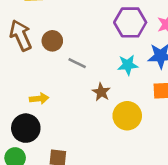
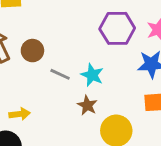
cyan star: (128, 65) -> (92, 75), moved, turned 30

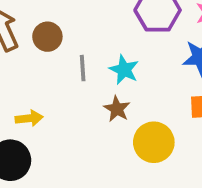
gray line: (60, 74) -> (83, 68), turned 60

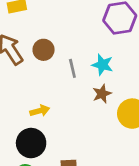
brown star: (117, 109) -> (102, 94), turned 30

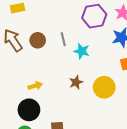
gray line: (72, 68) -> (63, 39), moved
brown star: (102, 94) -> (76, 82), moved

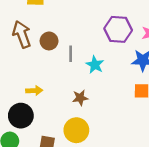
gray line: (63, 39) -> (71, 54), moved
yellow circle: (104, 87) -> (76, 130), moved

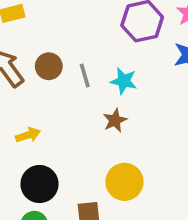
yellow arrow: (34, 91) -> (28, 135), moved
brown star: (80, 98) -> (115, 120), moved

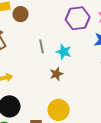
brown circle: (49, 66) -> (20, 14), moved

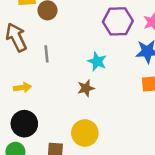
gray line: (42, 46) -> (47, 54), moved

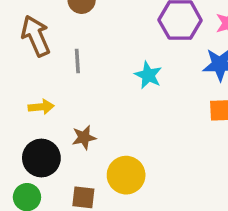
brown star: (86, 88) -> (84, 138), moved

